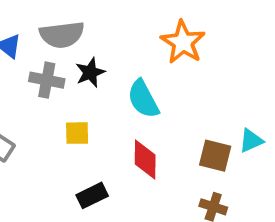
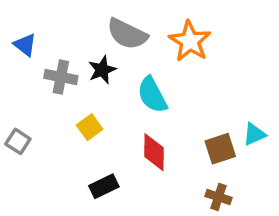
gray semicircle: (62, 35) -> (127, 34), moved, turned 33
yellow square: (77, 133) -> (90, 127), turned -35
brown square: (215, 156) -> (220, 149), turned -32

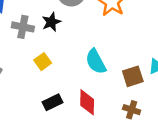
cyan semicircle: (152, 95) -> (96, 62), moved
red diamond: (154, 152) -> (87, 102), moved

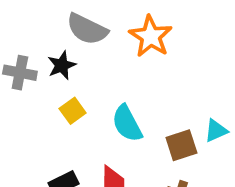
yellow square: (43, 62) -> (73, 111), moved

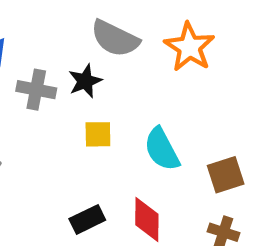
yellow square: (73, 111) -> (98, 134), turned 35

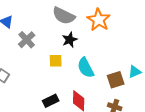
black star: (85, 81) -> (70, 40), moved
gray cross: (36, 90) -> (27, 40), turned 36

